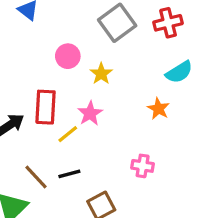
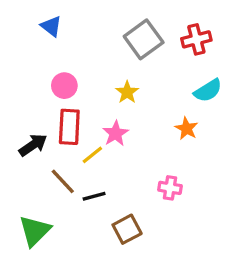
pink circle: (68, 56) -> (64, 86), moved
brown line: (36, 177) -> (63, 181), moved

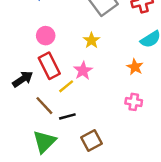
red rectangle: (69, 127) -> (49, 66), turned -30
pink cross: (170, 188) -> (134, 102), moved
green triangle: (35, 231) -> (44, 142), moved

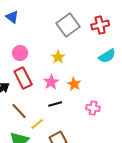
orange star: (135, 67) -> (74, 84), moved
yellow line: (66, 86) -> (37, 124), moved
black line: (67, 116) -> (55, 104), moved

